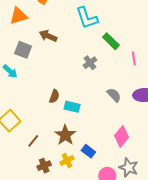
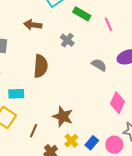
brown arrow: (48, 36) -> (33, 25), moved
brown semicircle: (54, 96) -> (41, 66), moved, size x1.6
cyan rectangle: (72, 107) -> (16, 94), moved
blue rectangle: (88, 151) -> (92, 143), moved, turned -72

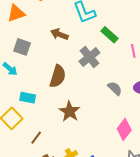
gray cross: (67, 40) -> (89, 57), size x1.5
brown star: (63, 117) -> (70, 111), moved

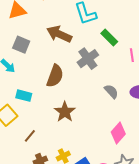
brown arrow: (59, 34) -> (59, 34), size x1.4

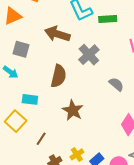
green rectangle: (109, 38) -> (108, 19), moved, turned -42

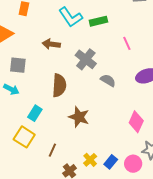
brown arrow: (57, 34) -> (51, 44), size x0.7
gray semicircle: (116, 84) -> (108, 80), moved
cyan rectangle: (30, 99) -> (35, 113), turned -56

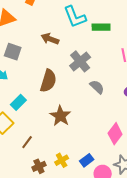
blue rectangle: (111, 162) -> (87, 160), moved

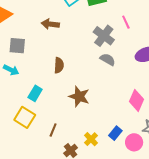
gray cross: (80, 61) -> (104, 36), moved
brown semicircle: (48, 81) -> (59, 65), size x0.7

